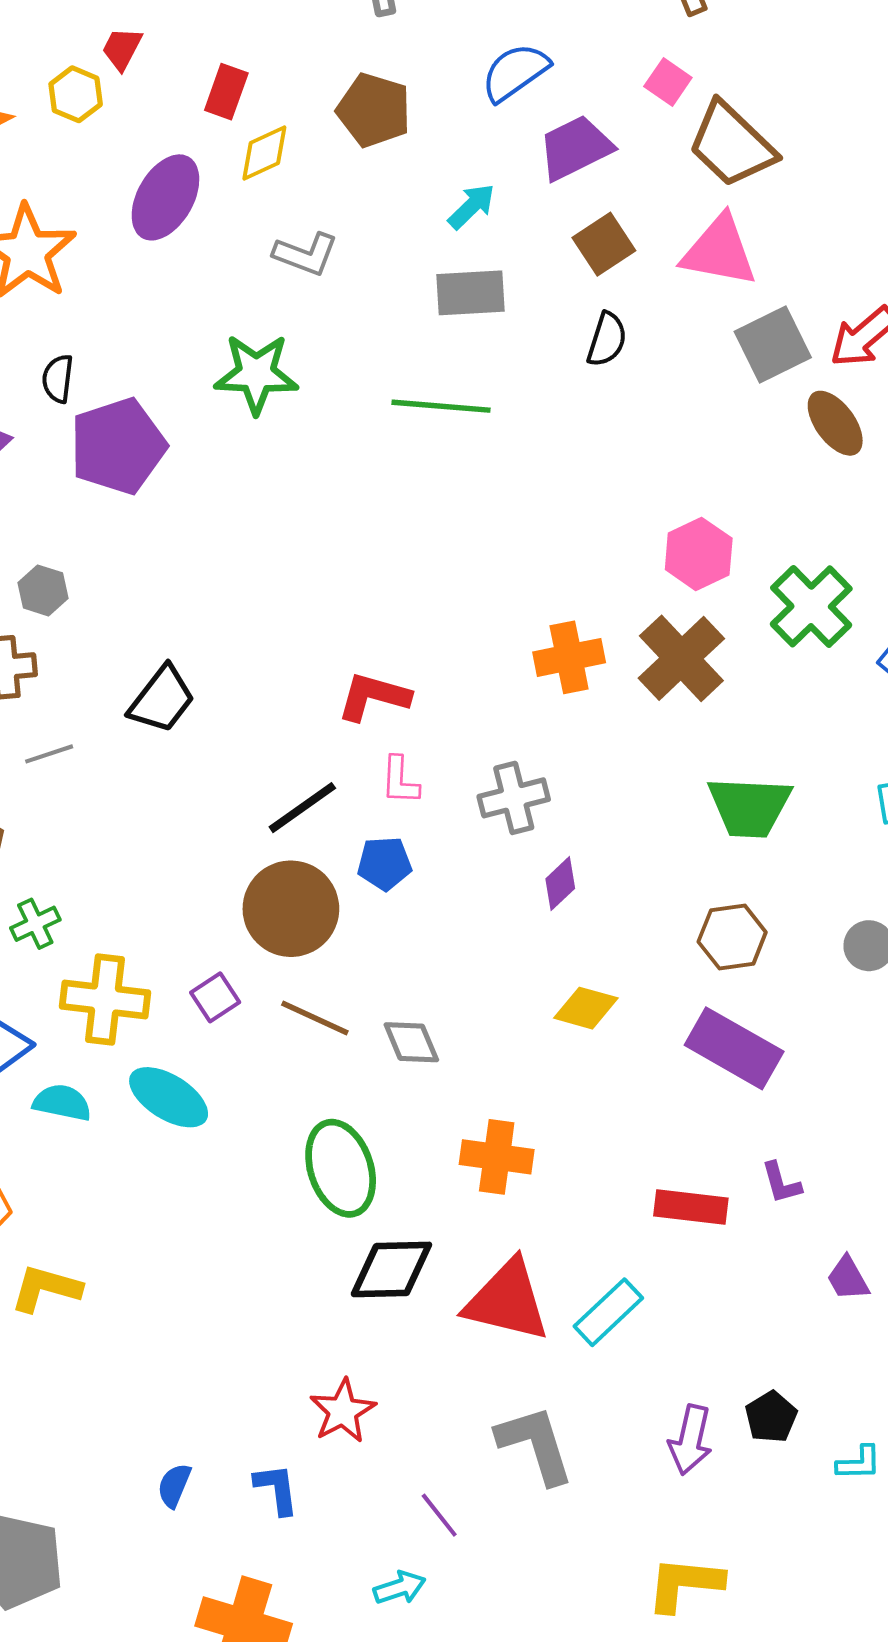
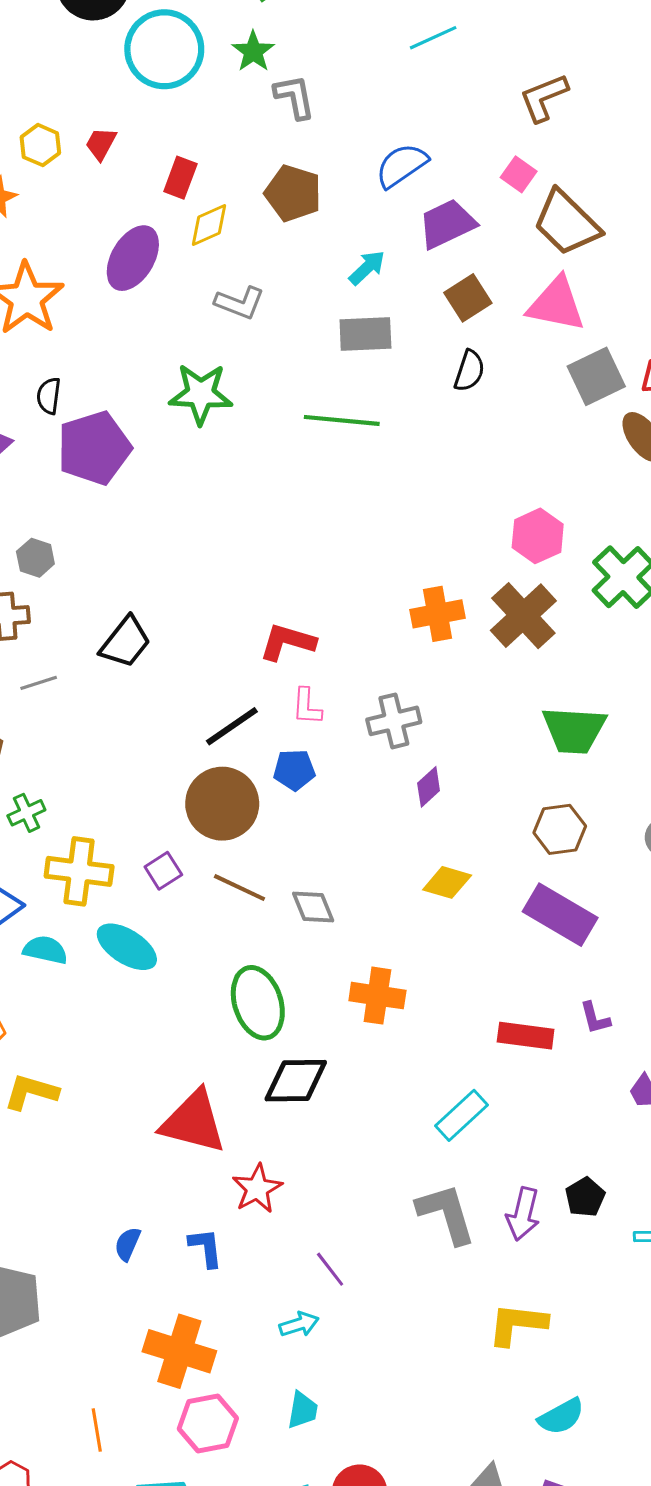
yellow hexagon: (76, 94) -> (40, 145), moved
red triangle: (507, 1301) -> (193, 1122), moved
gray L-shape: (535, 1445) -> (446, 1214), moved

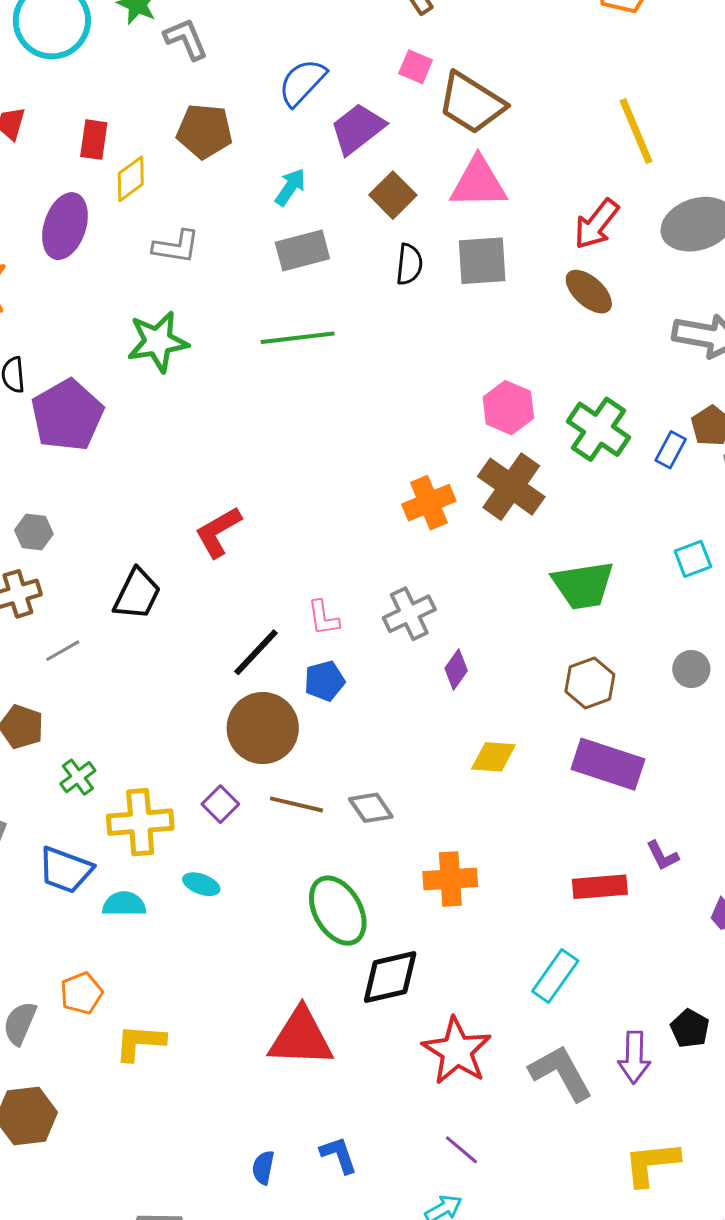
gray square: (596, 376) -> (482, 261), moved, turned 34
red L-shape: (287, 642) -> (218, 532), moved, turned -34
cyan ellipse: (127, 947) -> (201, 884), size x0.6
red star: (257, 1189) -> (457, 1051), moved, size x1.4

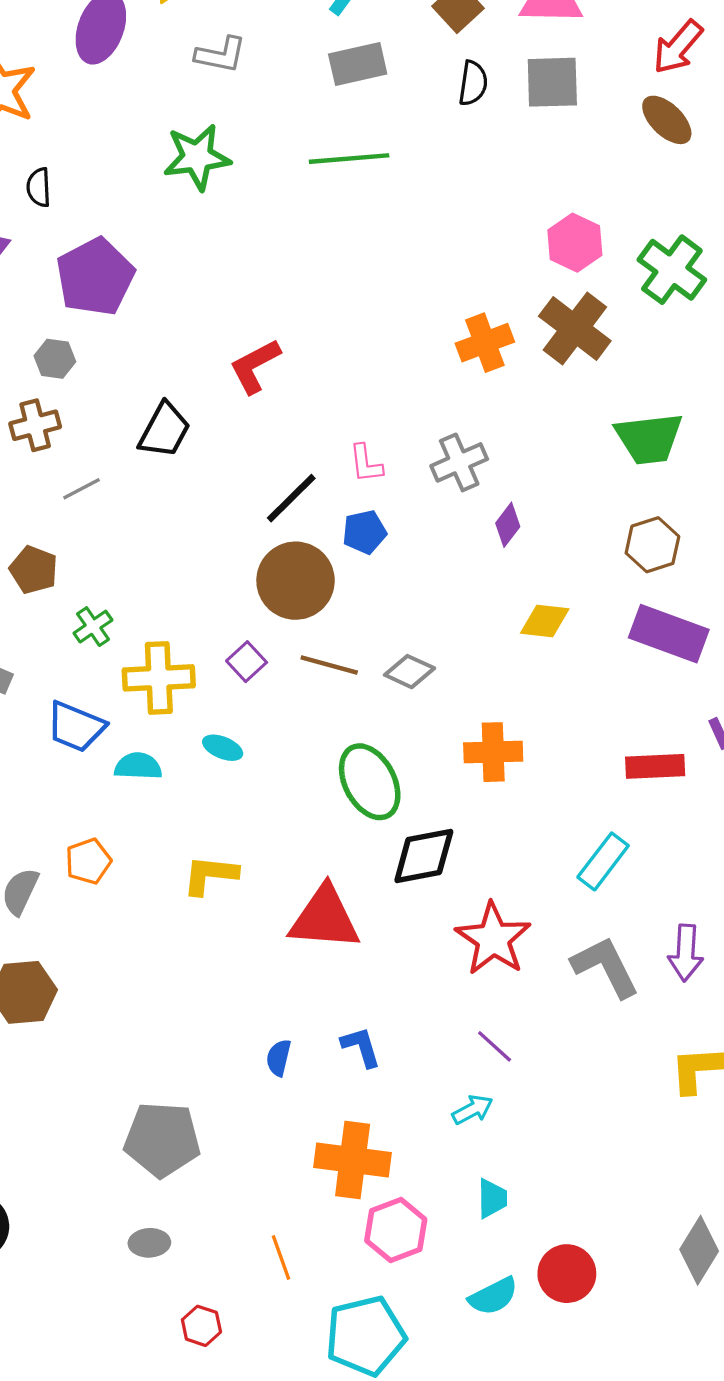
purple pentagon: (67, 415) -> (95, 277), moved
gray diamond: (371, 808) -> (410, 672), turned -33
yellow L-shape: (140, 1042) -> (210, 875), moved

